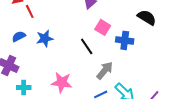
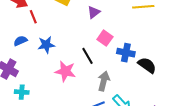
black semicircle: (147, 17) -> (147, 65), moved
gray arrow: (105, 70) -> (104, 81), turned -30
pink star: (62, 82) -> (65, 71), moved

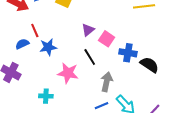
purple triangle: (94, 12) -> (88, 30), moved
red line: (33, 17) -> (35, 31), moved
cyan cross: (22, 92) -> (46, 96), moved

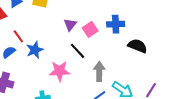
pink square: (107, 39) -> (90, 29), turned 35
blue cross: (128, 53) -> (116, 24), moved

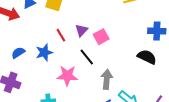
blue cross: (116, 24) -> (157, 31), moved
red line: (18, 36) -> (61, 35), moved

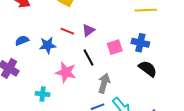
blue cross: (157, 31) -> (140, 43), moved
red line: (61, 35) -> (67, 31), turned -48
pink square: (101, 37) -> (115, 47), moved

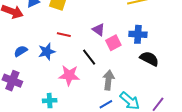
purple triangle: (88, 30) -> (99, 30), moved, turned -40

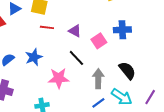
purple triangle: (99, 30) -> (75, 31), moved
red line: (64, 35) -> (47, 27), moved
black semicircle: (149, 59) -> (127, 71), moved, turned 30

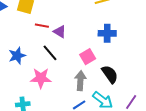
red line: (47, 27) -> (42, 26), moved
pink square: (99, 41) -> (88, 57), moved
black line: (76, 58) -> (50, 53), moved

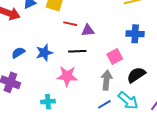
purple triangle: (60, 32) -> (88, 30), turned -40
black line: (50, 53) -> (77, 51), turned -54
black semicircle: (110, 74) -> (136, 75), turned -90

